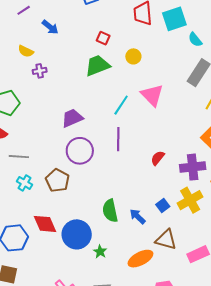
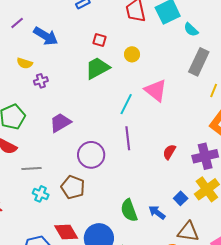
blue arrow: (50, 27) -> (46, 36), size x1.4
purple trapezoid: (72, 118) -> (60, 123), moved

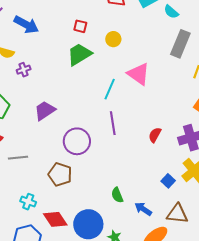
cyan cross: (41, 194) -> (28, 202), moved
green semicircle: (129, 210) -> (117, 195), size x0.7
blue arrow: (157, 212) -> (143, 209), moved

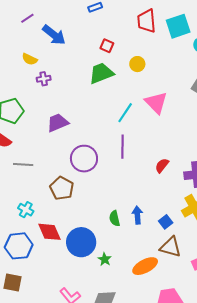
blue square: (168, 181) -> (166, 222), moved
blue arrow: (143, 209) -> (137, 215), moved, turned 42

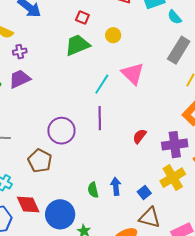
purple trapezoid: (58, 123) -> (20, 79), moved

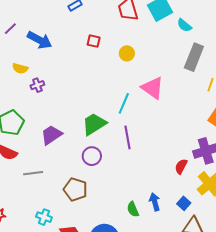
green trapezoid: (77, 45) -> (94, 124), moved
purple trapezoid: (20, 79) -> (51, 135), moved
purple circle: (61, 131) -> (92, 156), size x0.7
red semicircle: (140, 136) -> (181, 166), moved

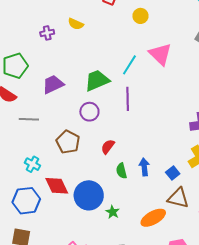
yellow semicircle: (20, 68) -> (76, 24), moved
red semicircle: (181, 166) -> (108, 147), moved

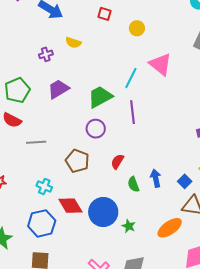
purple trapezoid: (53, 84) -> (58, 89), moved

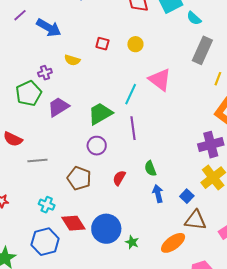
red square: (105, 14) -> (102, 44), moved
green pentagon: (17, 90) -> (29, 93), moved
green semicircle: (133, 184) -> (150, 168), moved

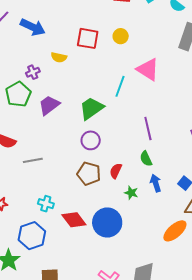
red square: (102, 44) -> (88, 38), size x1.6
purple line: (133, 128) -> (148, 129), moved
brown pentagon: (79, 178) -> (89, 174), moved
blue hexagon: (45, 242) -> (32, 236), moved
green star: (132, 242) -> (131, 193), moved

